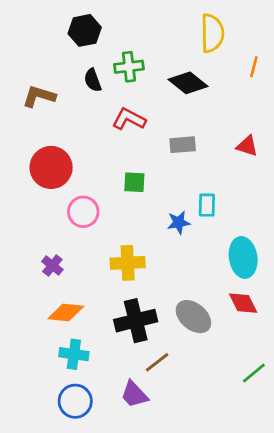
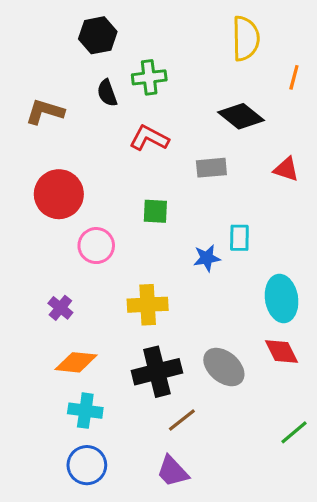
black diamond: (188, 83) -> (241, 116), moved
purple trapezoid: (134, 394) -> (173, 471), moved

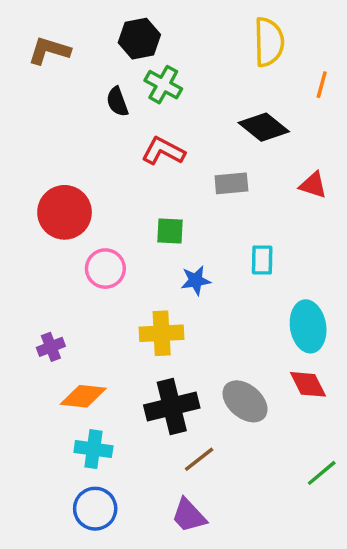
black hexagon: (98, 35) -> (139, 39), moved
green cross: (149, 77) -> (163, 85), turned 36
brown L-shape: (45, 112) -> (49, 51), moved
blue star: (207, 258) -> (196, 280), moved
purple cross: (60, 308) -> (51, 347), moved, turned 30

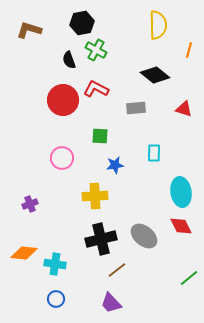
red circle: (65, 212) -> (63, 100), moved
orange diamond: (83, 396) -> (24, 253), moved
blue circle: (95, 509) -> (56, 299), size x0.7

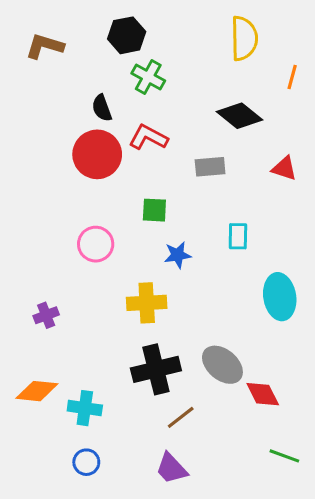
black semicircle: (69, 60) -> (102, 108), moved
red diamond: (181, 226) -> (263, 394), moved
green line: (189, 278) -> (284, 456), moved, turned 60

